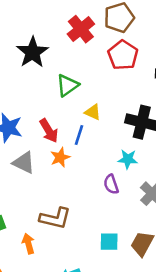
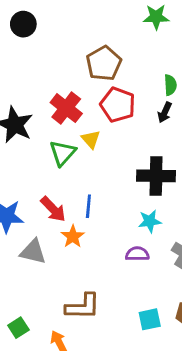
red cross: (81, 29) -> (66, 108), moved
yellow triangle: (93, 112) -> (91, 139), moved, turned 36
purple semicircle: (111, 184) -> (137, 254), turned 120

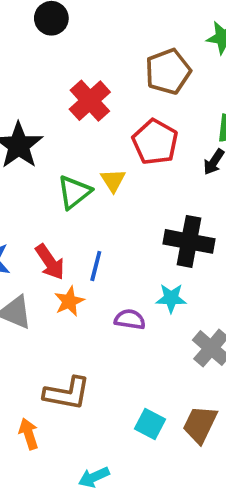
brown pentagon: (104, 63) -> (168, 72), moved
red cross: (66, 108) -> (90, 101), moved
purple semicircle: (137, 254) -> (130, 319), moved
cyan square: (150, 319) -> (150, 424), turned 30

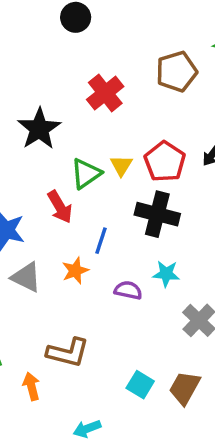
red pentagon: (155, 142) -> (165, 162), moved
black cross: (189, 241) -> (157, 214), moved
red arrow: (50, 262) -> (60, 207), moved

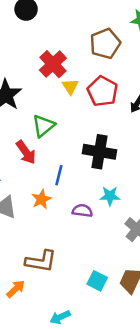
red pentagon: (165, 162) -> (102, 91), moved
yellow triangle: (121, 165) -> (70, 87), moved
orange arrow: (31, 386) -> (16, 289), turned 66

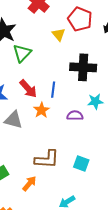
yellow triangle: (70, 87) -> (59, 34), moved
green triangle: (43, 126) -> (22, 53), moved
red arrow: (26, 152) -> (28, 89), moved
cyan square: (97, 281) -> (81, 163), moved

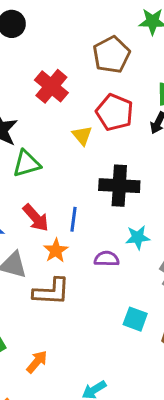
green triangle: (22, 53) -> (27, 164), turned 30
brown L-shape: (47, 159) -> (51, 292), moved
cyan square: (81, 163) -> (135, 319), moved

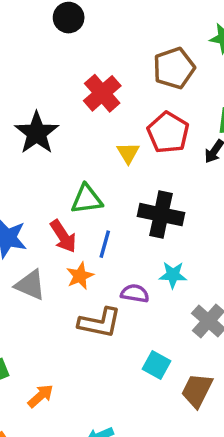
green triangle: (27, 164) -> (87, 199), moved
brown L-shape: (51, 292) -> (100, 323), moved

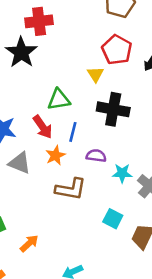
red cross: (102, 93) -> (39, 21), moved, turned 36
yellow triangle: (128, 153) -> (95, 74), moved
cyan star: (173, 275) -> (122, 173), moved
purple semicircle: (135, 293) -> (96, 156), moved

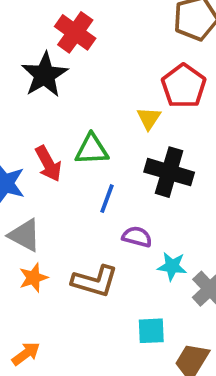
red cross: (39, 21) -> (75, 32), turned 36
red arrow: (43, 127) -> (48, 164), moved
orange star: (55, 155) -> (33, 278), moved
cyan square: (113, 219) -> (151, 331), turned -36

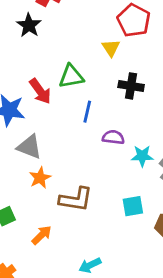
black star: (45, 75) -> (29, 25), size x0.7
black cross: (169, 172) -> (131, 86), size x0.7
brown L-shape: (95, 281) -> (76, 199), moved

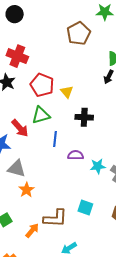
red pentagon: (134, 20) -> (42, 85), moved
brown L-shape: (76, 199) -> (55, 218), moved
cyan square: (133, 206) -> (85, 208), moved, turned 35

